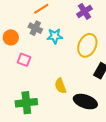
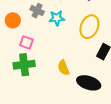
green cross: (26, 103) -> (24, 65), moved

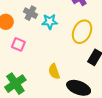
green cross: (24, 65) -> (15, 84), moved, turned -30

